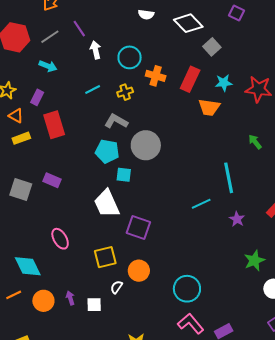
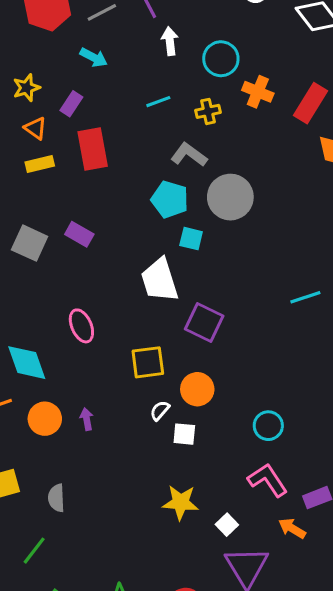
cyan circle: (187, 289) -> (268, 426), size x0.7
white square: (94, 305) -> (184, 434), moved

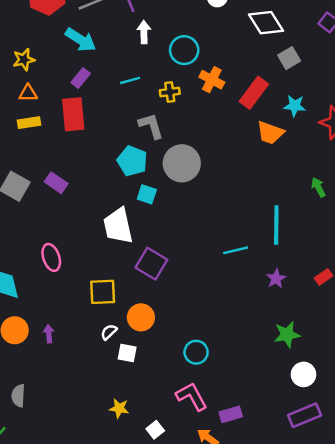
cyan arrow: (94, 57) -> (81, 40), size x1.4
purple rectangle: (71, 104) -> (81, 78), moved
orange triangle: (35, 128) -> (28, 93), turned -42
gray L-shape: (189, 155) -> (151, 126), turned 32
yellow star: (181, 502) -> (119, 408), size x0.7

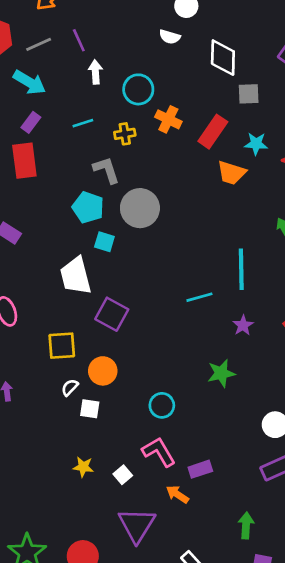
white diamond: (266, 23) -> (223, 58), turned 36
gray square: (289, 58) -> (249, 94), turned 30
green star: (287, 335) -> (221, 373), moved
white square: (155, 430) -> (123, 475), moved

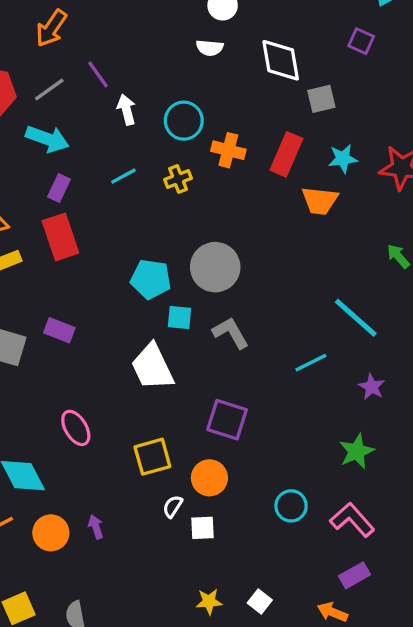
gray L-shape: (106, 170) -> (231, 333), moved
cyan line: (241, 269) -> (356, 318), turned -36
purple square: (112, 314) -> (227, 420), moved
pink L-shape: (159, 452) -> (352, 520), moved

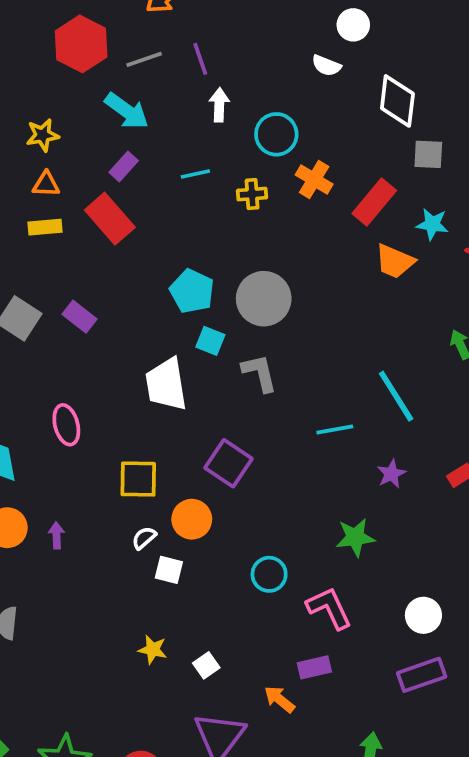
red rectangle: (60, 237) -> (110, 219), turned -39

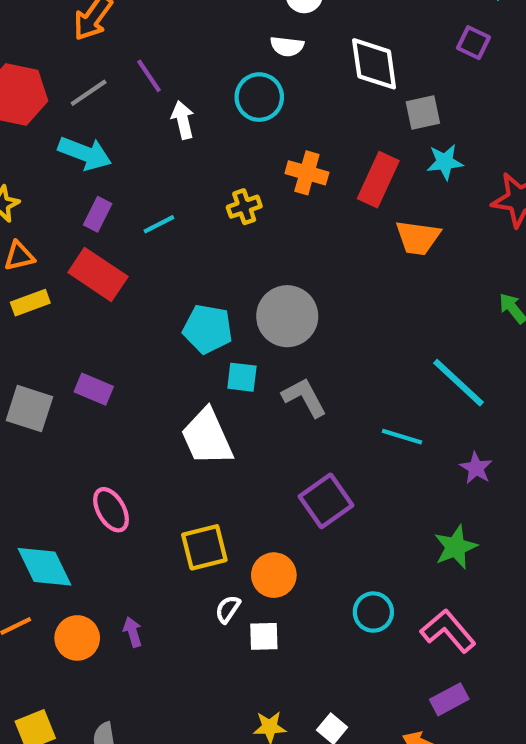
cyan circle: (276, 134) -> (259, 97), moved
cyan line: (195, 174) -> (159, 224), moved
cyan star: (432, 224) -> (445, 162), moved
cyan line: (335, 429) -> (402, 437), turned 42
purple square: (229, 463) -> (326, 501), moved, turned 36

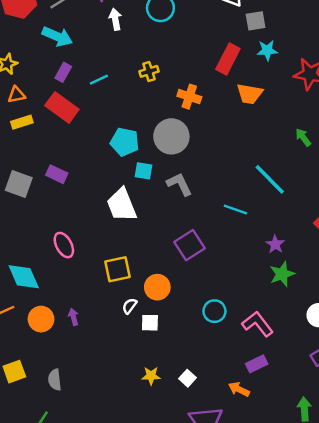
orange cross: (307, 173) -> (189, 97), moved
purple star: (476, 468) -> (275, 244), moved
green star: (456, 547) -> (282, 274), moved

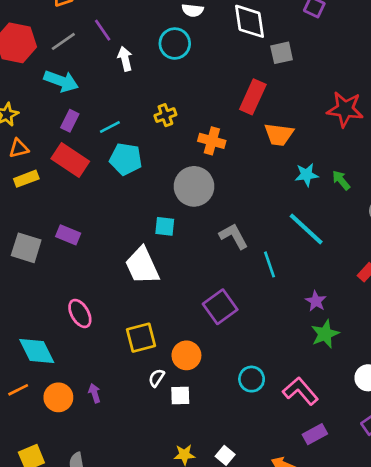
cyan star: (267, 50) -> (307, 175), moved
cyan pentagon: (125, 142) -> (126, 159), moved
gray L-shape: (179, 184) -> (234, 236), moved
cyan line: (235, 209) -> (269, 264), turned 55
purple rectangle: (257, 364) -> (315, 434), moved

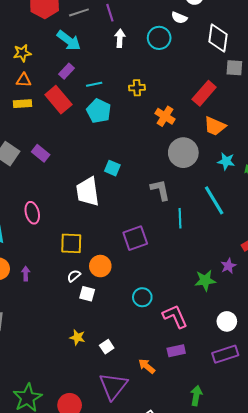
gray circle: (194, 186) -> (183, 153), moved
purple star: (316, 301) -> (228, 266), moved

